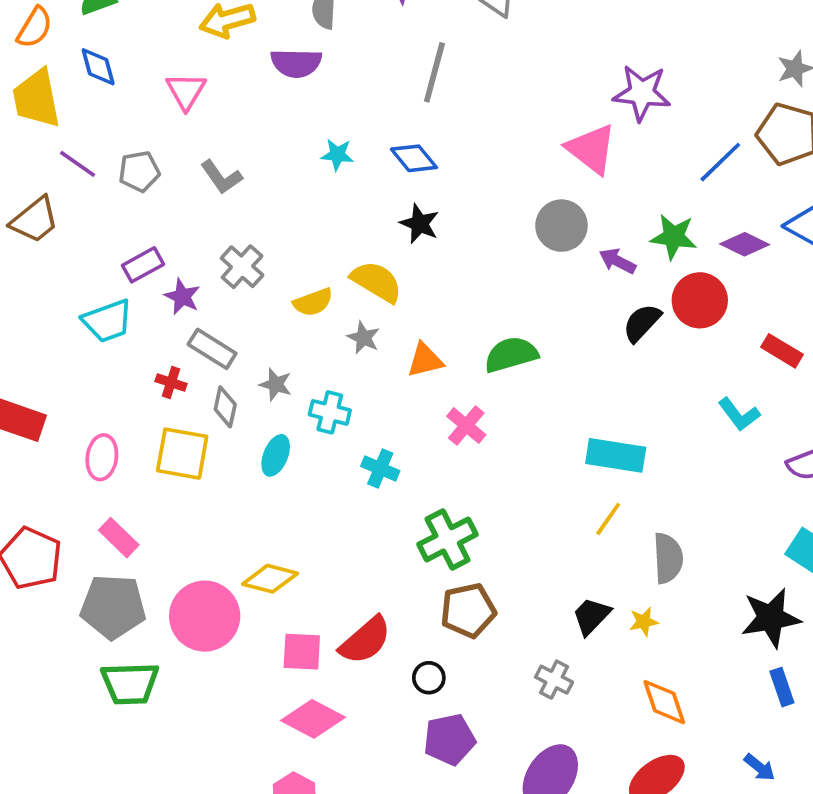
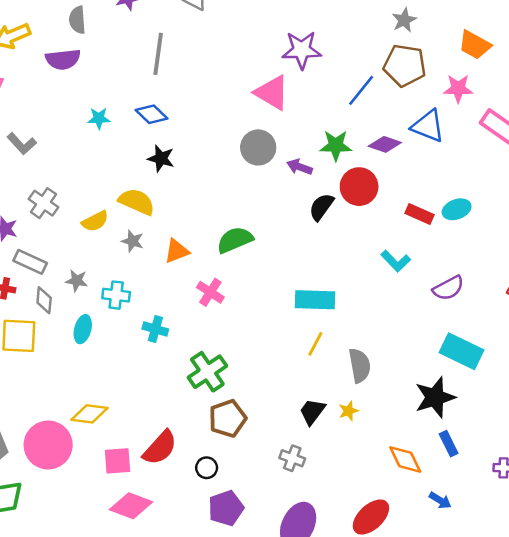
orange diamond: (664, 702) -> (405, 460), moved

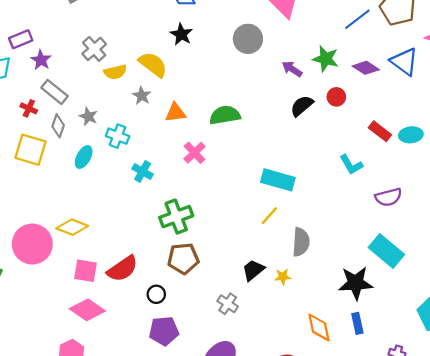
gray circle: (258, 147) -> (248, 39), moved
red circle: (359, 187) -> (336, 97), size x0.6
gray cross: (43, 203) -> (94, 49), moved

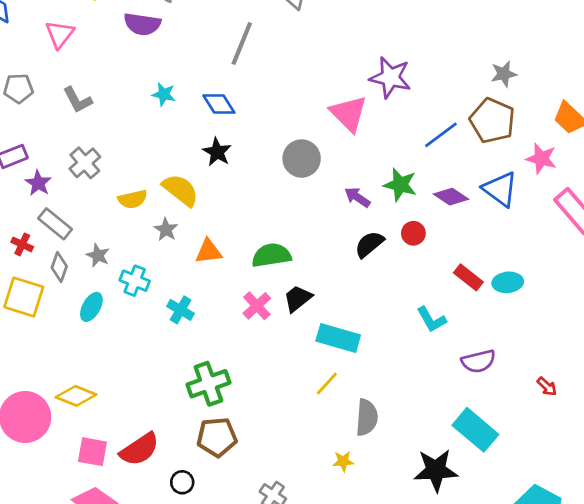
gray cross: (94, 49) -> (85, 163), moved
pink cross: (195, 153) -> (257, 306), moved
cyan cross: (143, 171) -> (181, 310), moved
black trapezoid: (253, 270) -> (298, 299), moved

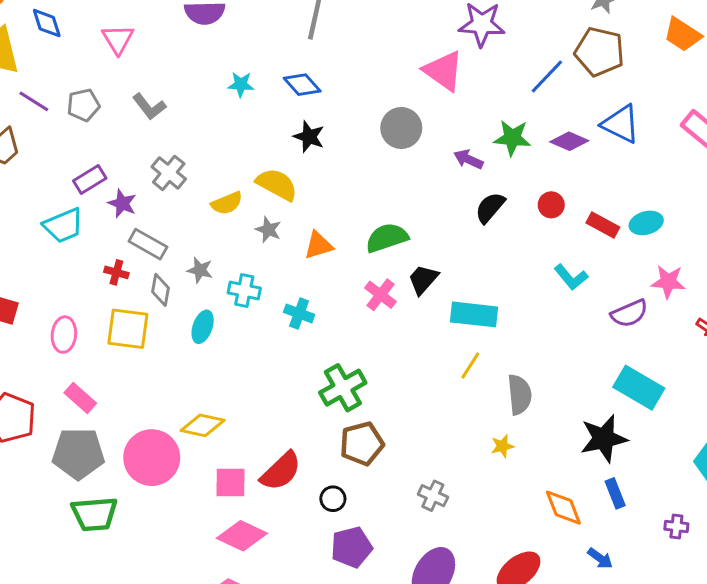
pink star: (541, 159) -> (668, 282), moved
red circle: (413, 233) -> (551, 205), moved

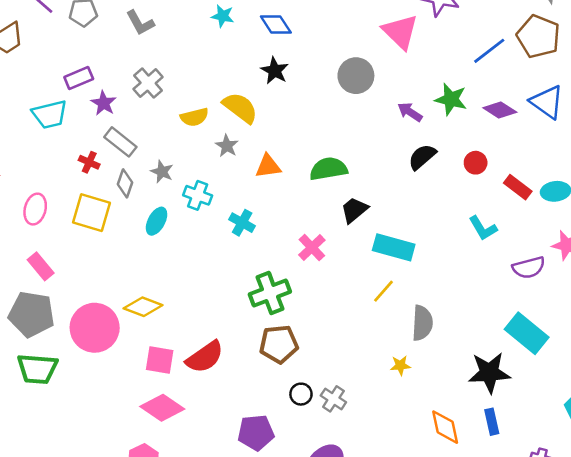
pink cross: (380, 295) -> (312, 248), moved
black circle: (333, 499) -> (301, 394), moved

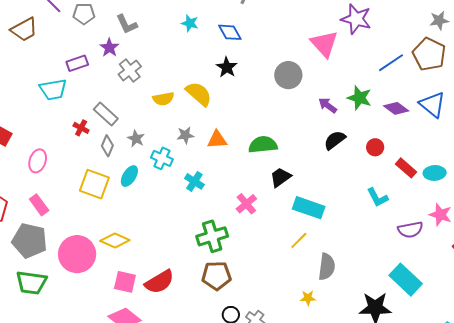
purple star: (104, 103) -> (109, 48), moved
gray star: (227, 146) -> (185, 135), moved, turned 30
yellow square: (91, 213) -> (94, 184), moved

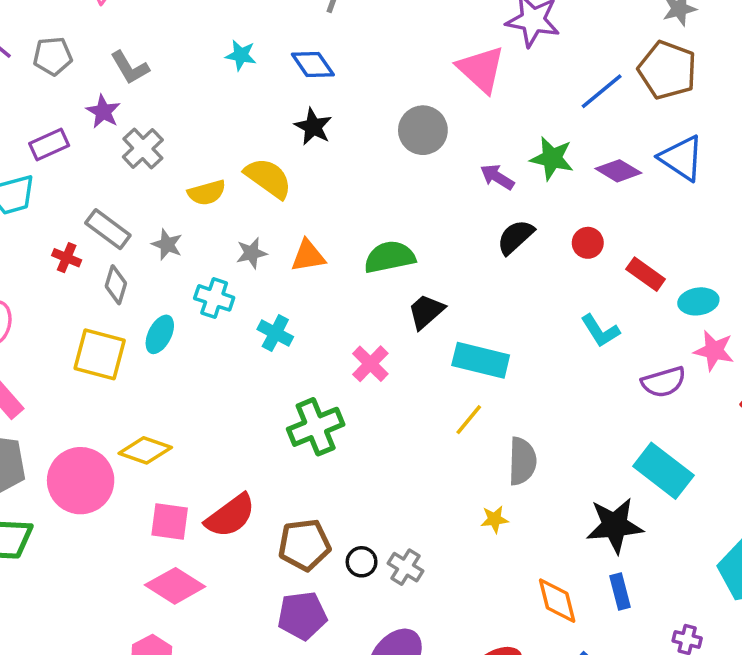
gray star: (136, 139) -> (167, 244), moved
cyan ellipse: (435, 173) -> (698, 301), moved
brown pentagon: (216, 276) -> (304, 545), moved

